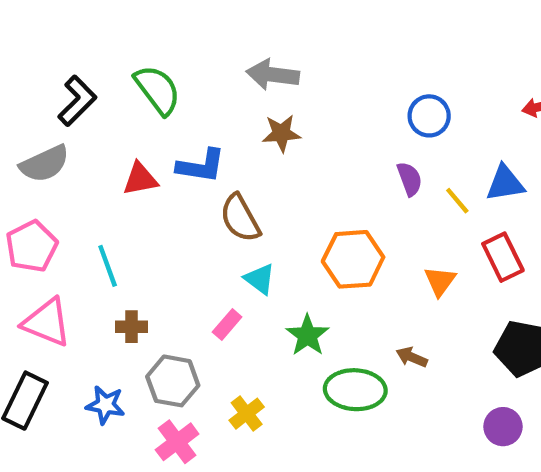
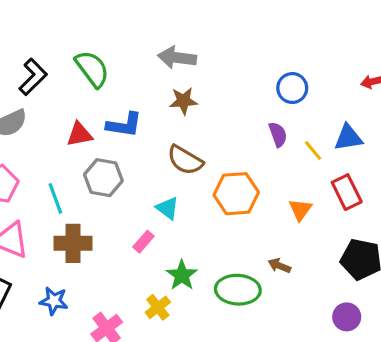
brown semicircle: (240, 218) -> (185, 160), moved, turned -30
brown cross: (131, 327) -> (73, 243), size x1.6
green star: (307, 335) -> (182, 275), moved
gray hexagon: (173, 381) -> (103, 178), moved

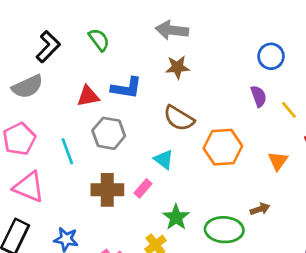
green semicircle: (92, 69) -> (99, 40), size x0.7
brown cross: (73, 243) -> (107, 190), moved
brown arrow: (279, 266) -> (260, 209), turned 138

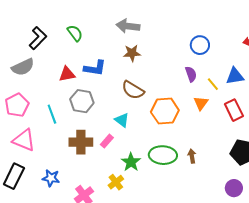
orange triangle: (278, 161) -> (201, 103), moved
brown arrow: (260, 209) -> (192, 156), turned -80
green ellipse: (224, 230) -> (163, 155), moved

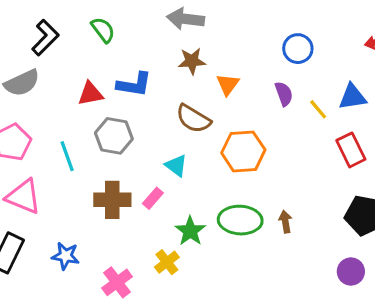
orange triangle: (201, 103) -> (228, 84), moved

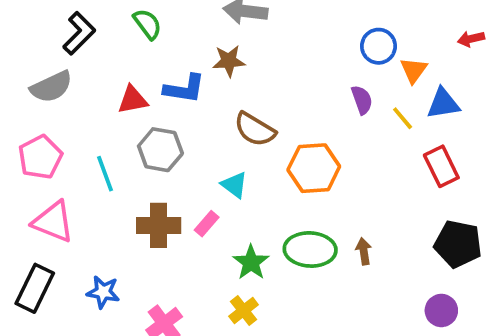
brown star: (192, 61) -> (229, 61), moved
orange triangle: (228, 84) -> (414, 70), moved
yellow cross: (167, 262) -> (244, 310), moved

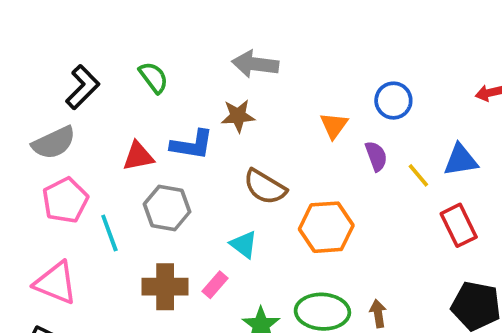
orange triangle: (414, 70) -> (334, 125), moved
pink pentagon: (40, 157) -> (65, 200), moved

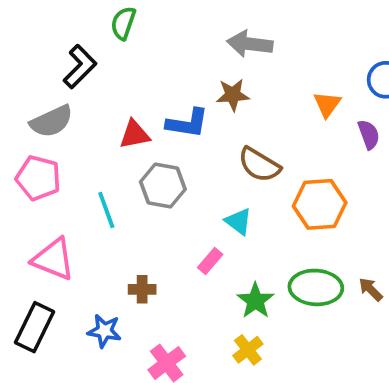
green semicircle: (154, 77) -> (123, 23), moved, turned -124
pink pentagon: (65, 200) -> (38, 178), moved, turned -30
brown cross: (165, 287) -> (142, 289), moved, size x0.6
brown arrow: (378, 314) -> (371, 289), turned -36

